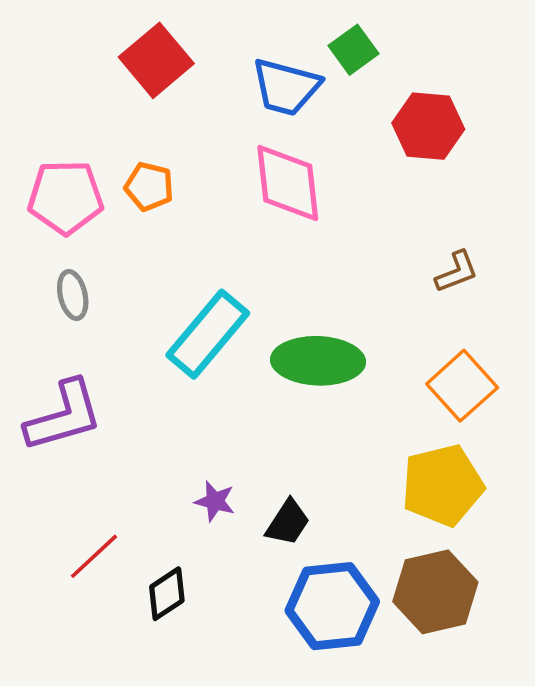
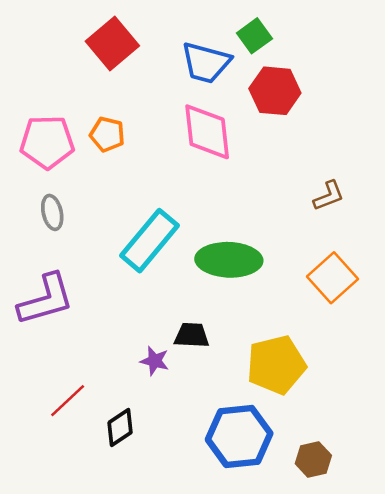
red hexagon: (428, 126) -> (275, 91), moved
yellow pentagon: (442, 485) -> (276, 365), moved
black trapezoid: (288, 523) -> (192, 335), moved, turned -120
brown hexagon: (435, 592) -> (313, 459), moved, size x0.6

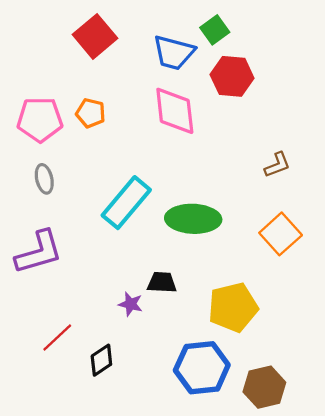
brown hexagon: (313, 459) -> (264, 387), size x1.4

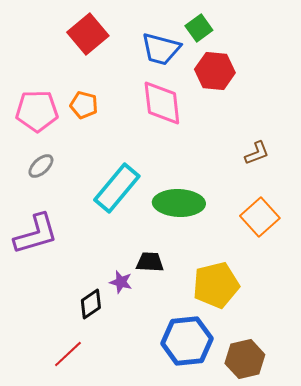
gray ellipse: (44, 179) -> (41, 166), turned 60
red line: (57, 337) -> (68, 354), moved
black diamond: (101, 360) -> (91, 304), moved

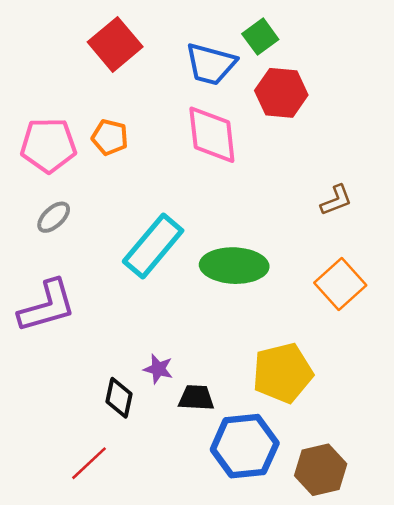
black trapezoid: (150, 262) -> (196, 398), moved
black diamond: (91, 304) -> (119, 398), turned -44

